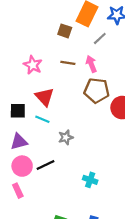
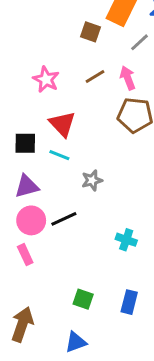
brown line: (68, 63) -> (95, 76), turned -40

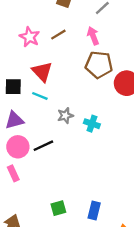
brown line: (95, 76) -> (58, 35), moved
cyan cross: (126, 240) -> (92, 124), moved
green square: (83, 299) -> (58, 208), turned -35

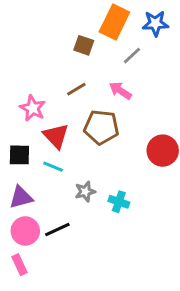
pink arrow: (93, 36) -> (120, 91), turned -36
pink star: (29, 37) -> (33, 108), moved
brown pentagon: (99, 65) -> (101, 127), moved

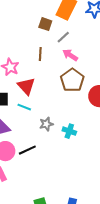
gray line: (132, 56) -> (63, 37), moved
brown line: (76, 89) -> (40, 54), turned -56
brown pentagon: (101, 127) -> (72, 80), moved, turned 30

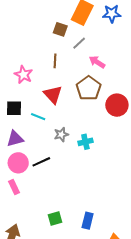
pink arrow: (70, 55) -> (97, 62), moved
red triangle: (26, 86) -> (53, 95), moved
cyan cross: (69, 131) -> (85, 142), turned -32

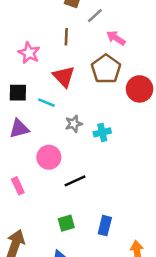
black line: (41, 162) -> (75, 181), moved
pink circle: (18, 163) -> (49, 157), moved

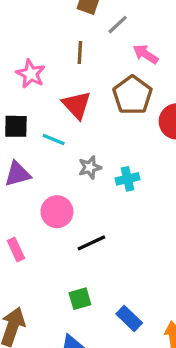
blue rectangle: (105, 226) -> (129, 318), moved, turned -60

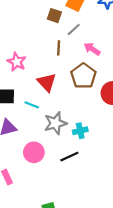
brown line: (80, 52) -> (59, 48), moved
gray star: (90, 167) -> (55, 123), size x1.5
black line: (91, 243) -> (69, 157), moved

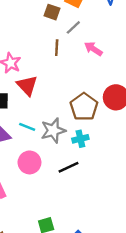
brown pentagon: (83, 76) -> (84, 107), moved
red triangle: (47, 82) -> (27, 85), moved
cyan line: (32, 105) -> (27, 127), moved

